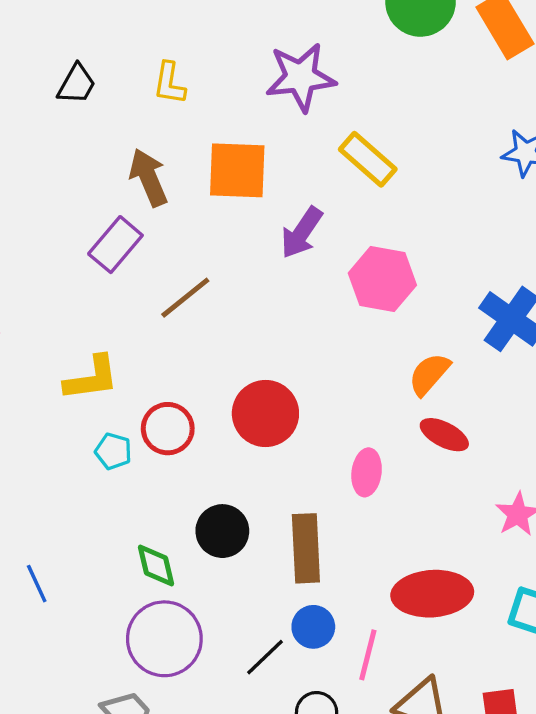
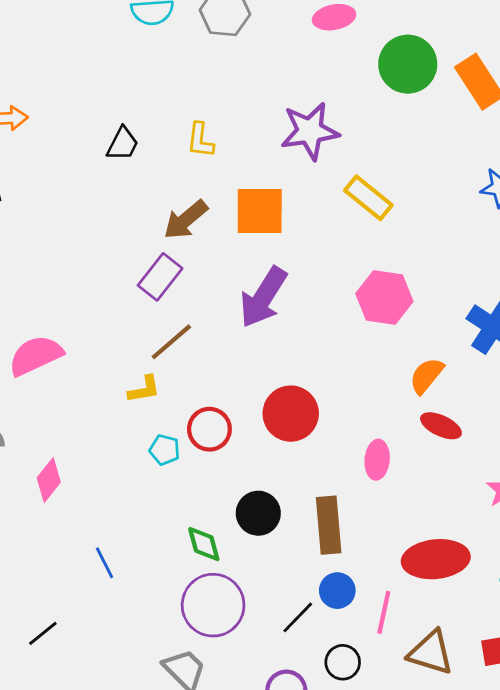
brown arrow: (149, 177) -> (186, 220), turned -105
purple arrow: (302, 233) -> (263, 297), moved, size x1.4
brown line: (185, 298) -> (171, 342), moved
yellow L-shape: (91, 378) -> (144, 389), size x0.7

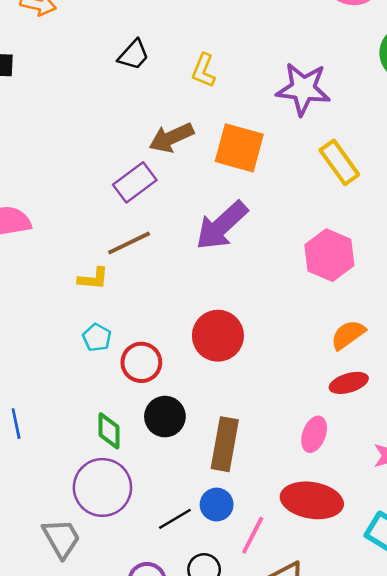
red ellipse: (441, 426) -> (349, 383), turned -57
red circle: (209, 429) -> (141, 362), moved
pink ellipse: (377, 460) -> (314, 434), moved

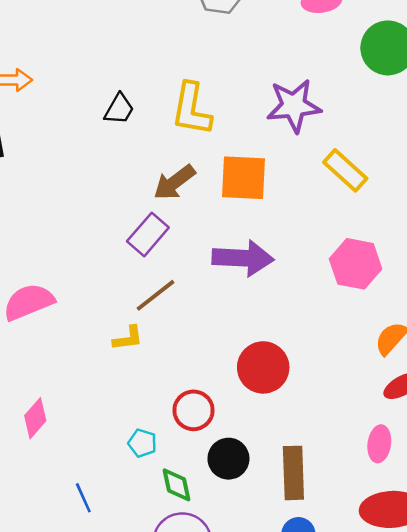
yellow L-shape: (204, 70) -> (192, 109), size x1.6
purple arrow: (222, 226) -> (243, 258), turned -122
cyan pentagon: (97, 337) -> (142, 443), moved

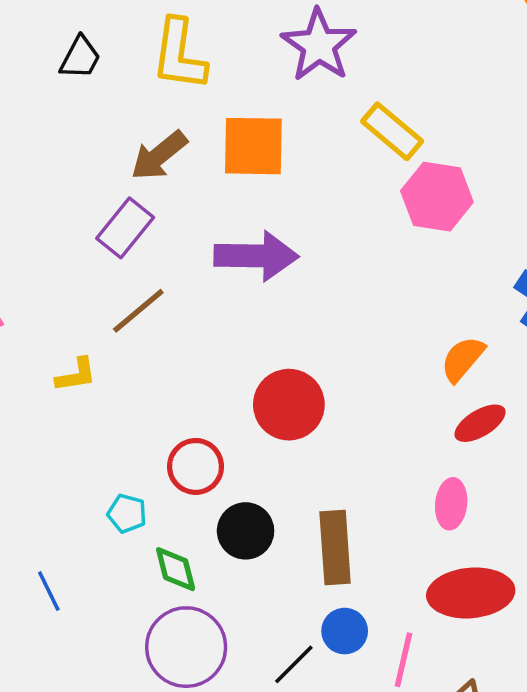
purple star: (294, 106) -> (319, 45), turned -30
pink hexagon: (356, 264) -> (437, 197), moved
yellow L-shape: (128, 338) -> (76, 375), moved

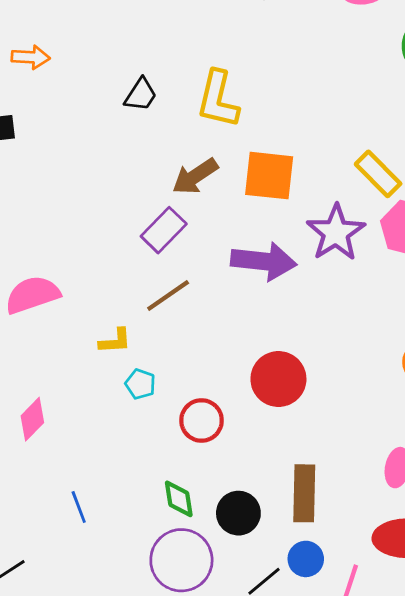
purple star: (319, 45) -> (336, 233), moved
cyan pentagon: (127, 513) -> (140, 384), moved
black circle: (246, 531) -> (238, 513), moved

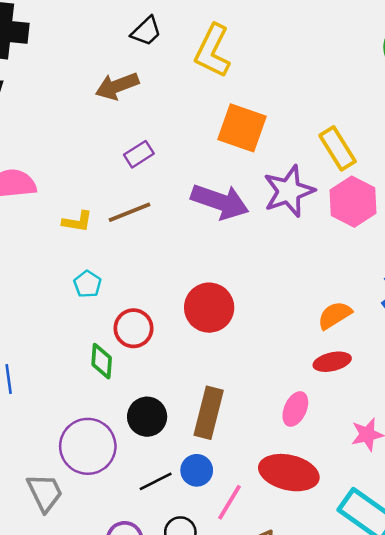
brown arrow: (195, 176) -> (117, 86), moved
purple rectangle: (164, 230) -> (139, 154), size x0.7
yellow L-shape: (115, 341) -> (77, 222), moved
green diamond: (179, 499) -> (102, 361), moved

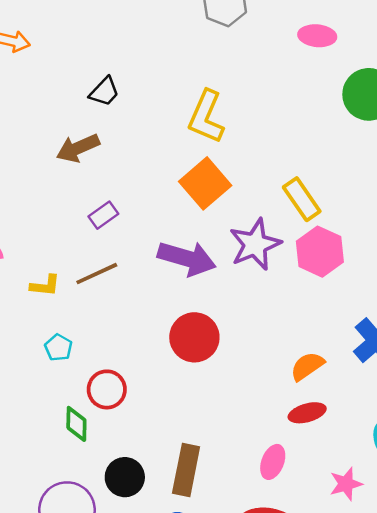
yellow L-shape: (213, 51) -> (206, 117), moved
orange square: (242, 128) -> (205, 183), turned 33
red circle: (209, 308) -> (194, 337), moved

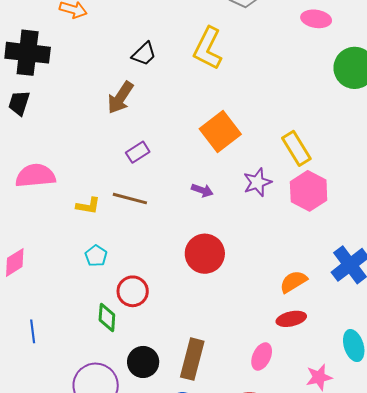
yellow L-shape: (206, 117) -> (208, 48), moved
brown arrow: (78, 148) -> (120, 98), turned -36
purple star: (255, 244) -> (257, 182), size x0.7
purple arrow: (187, 258) -> (202, 190), size x0.5
brown line: (97, 274) -> (130, 199), turned 36

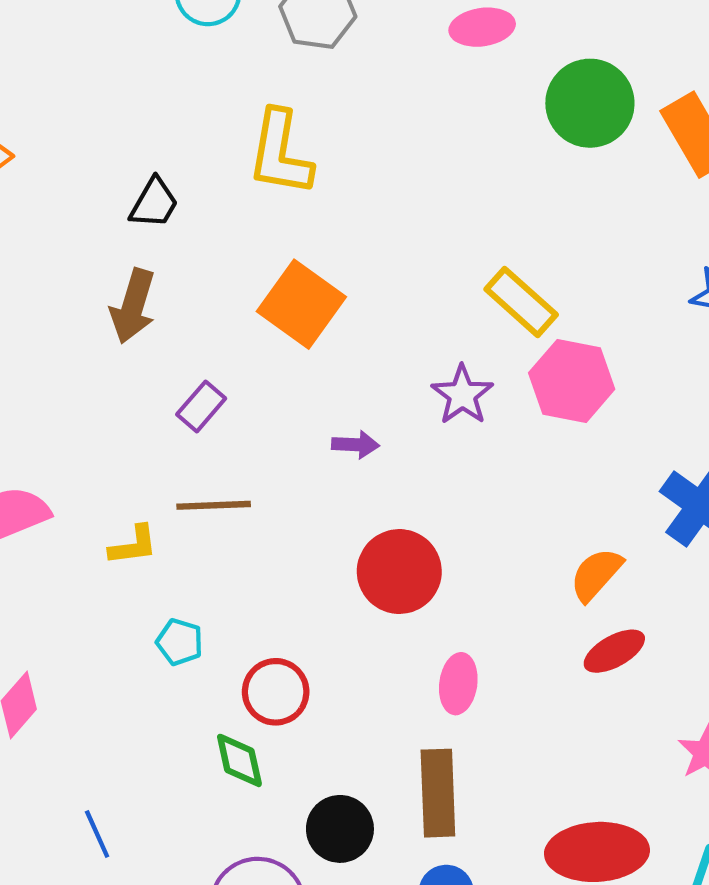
orange square: (220, 132) -> (301, 304), moved
pink ellipse: (262, 356) -> (458, 684), moved

